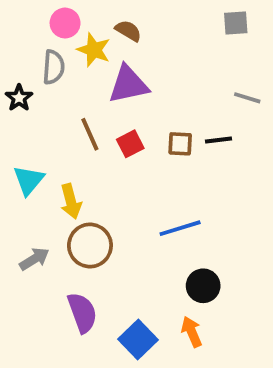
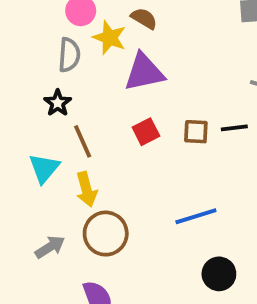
black star: (19, 98) -> (58, 103), moved
brown line: (90, 134) -> (83, 141), moved

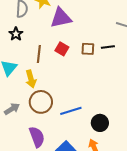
red square: (146, 132) -> (62, 49), turned -32
brown line: (83, 141) -> (39, 54), moved, turned 30
blue line: (196, 216) -> (71, 111), moved

